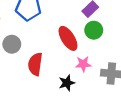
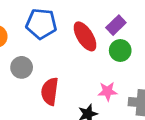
red ellipse: (68, 38) -> (85, 36), moved

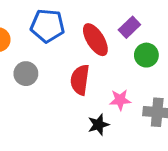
green circle: (120, 51) -> (146, 55), moved
red semicircle: (50, 91) -> (80, 80), moved

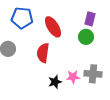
purple rectangle: (129, 27) -> (90, 19), moved, turned -32
pink star: (120, 100) -> (73, 77), moved

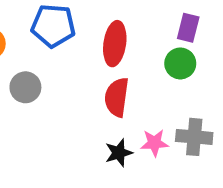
red ellipse: (53, 27) -> (115, 44), turned 40
red semicircle: (43, 53) -> (117, 97), moved

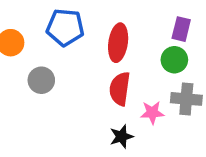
gray cross: (194, 137) -> (186, 99), moved
pink star: (154, 143) -> (152, 113), moved

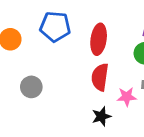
gray circle: (41, 80) -> (31, 87), moved

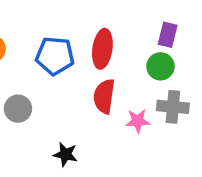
blue pentagon: (55, 27) -> (55, 56), moved
black star: (101, 116) -> (65, 154), moved, turned 30

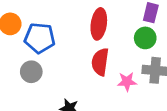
blue pentagon: (55, 56) -> (40, 38), moved

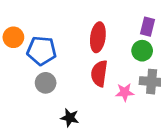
gray circle: (31, 72) -> (46, 83), moved

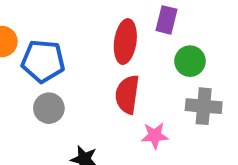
purple rectangle: (147, 27) -> (166, 20), moved
pink star: (125, 92) -> (155, 136), moved

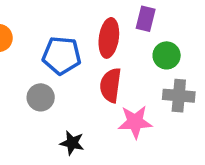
blue pentagon: (43, 61) -> (62, 55), moved
pink star: (155, 136) -> (135, 122), size x1.4

